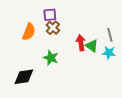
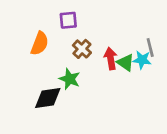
brown cross: (53, 28) -> (82, 49), moved
cyan star: (109, 53) -> (142, 60), moved
black diamond: (24, 77) -> (48, 98), moved

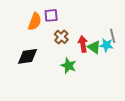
orange semicircle: (40, 43) -> (35, 22), moved
green star: (70, 79) -> (68, 66), moved
black diamond: (48, 98) -> (27, 56), moved

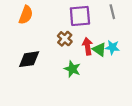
purple square: (51, 15) -> (80, 16), moved, size x1.5
orange semicircle: (35, 22) -> (26, 15), moved
gray line: (113, 36) -> (112, 12), moved

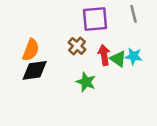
orange semicircle: (26, 15) -> (31, 50), moved

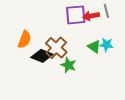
brown cross: (77, 46) -> (56, 48), moved, size x1.5
red arrow: (104, 55) -> (91, 16), moved, turned -91
black diamond: (35, 70) -> (42, 56), moved, turned 30

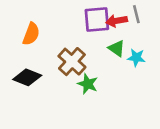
orange semicircle: (24, 40) -> (31, 34), moved
green triangle: (94, 47) -> (117, 48), moved
black diamond: (42, 56) -> (27, 77), moved

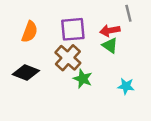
purple square: (97, 19) -> (73, 29), moved
red arrow: (117, 21) -> (110, 31), moved
cyan star: (136, 58) -> (126, 86), moved

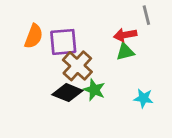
purple square: (73, 29) -> (63, 42), moved
green triangle: (110, 45) -> (125, 52), turned -49
black diamond: (26, 73) -> (67, 93), moved

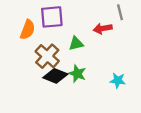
purple square: (63, 42) -> (52, 17), moved
green triangle: (125, 52) -> (76, 44), moved
brown cross: (77, 66) -> (47, 56), moved

